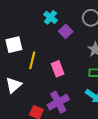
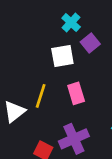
white square: (14, 45) -> (62, 56), moved
yellow line: (32, 60) -> (41, 96), moved

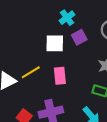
yellow line: (41, 96) -> (31, 72), turned 30

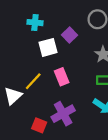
cyan cross: (67, 18) -> (35, 23), moved, turned -32

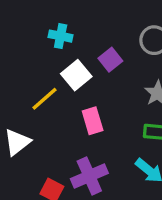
white square: (48, 47) -> (76, 75), turned -30
yellow line: (33, 81) -> (44, 99), moved

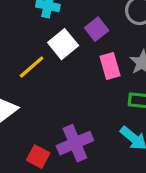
pink rectangle: (93, 121) -> (110, 66), moved

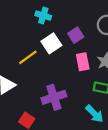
purple cross: (75, 143) -> (54, 97), moved

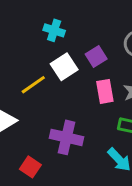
purple cross: (54, 97) -> (66, 137), turned 30

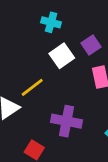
yellow line: (33, 85) -> (32, 87), moved

